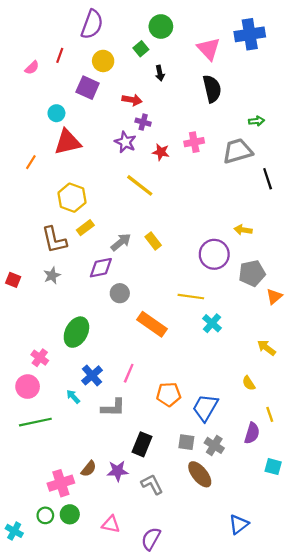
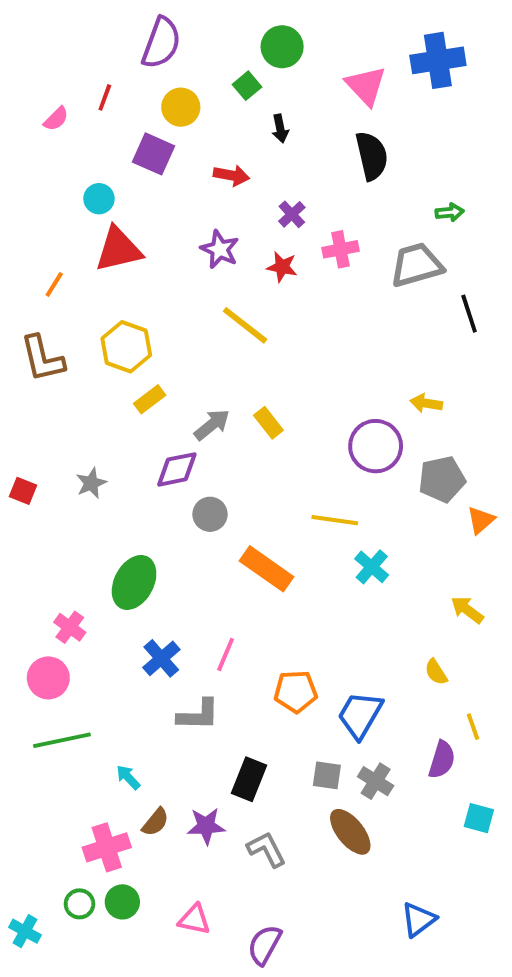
purple cross: (143, 122) -> (292, 214), moved, turned 32
brown L-shape: (54, 240) -> (42, 358), moved
cyan arrow: (73, 397) -> (128, 777), moved

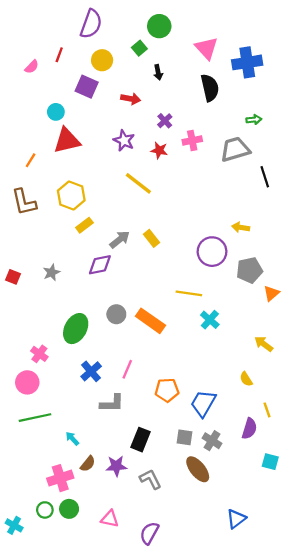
blue cross: (438, 60) -> (247, 62), moved
gray circle: (210, 514) -> (116, 314), moved

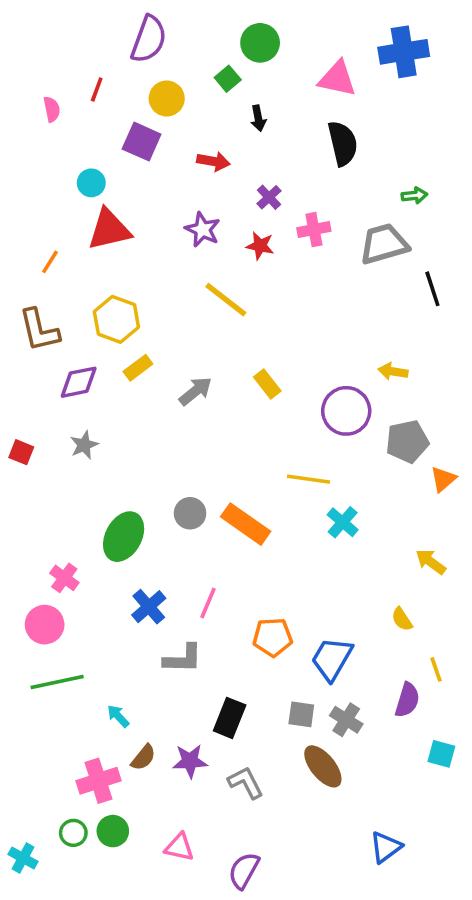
pink triangle: (207, 48) -> (337, 79), turned -35
blue cross: (247, 62) -> (404, 52), moved
pink semicircle: (32, 67) -> (52, 109), turned -56
yellow rectangle: (152, 238) -> (267, 384), moved
purple diamond: (100, 265) -> (79, 382), moved

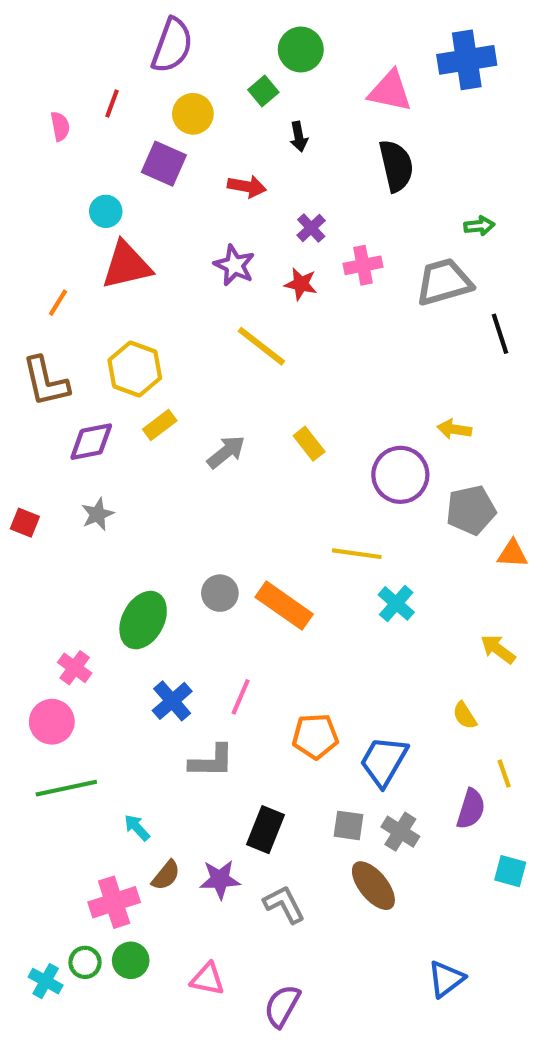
orange triangle: (443, 479) -> (512, 554), turned 44
cyan cross: (23, 858) -> (46, 981), moved

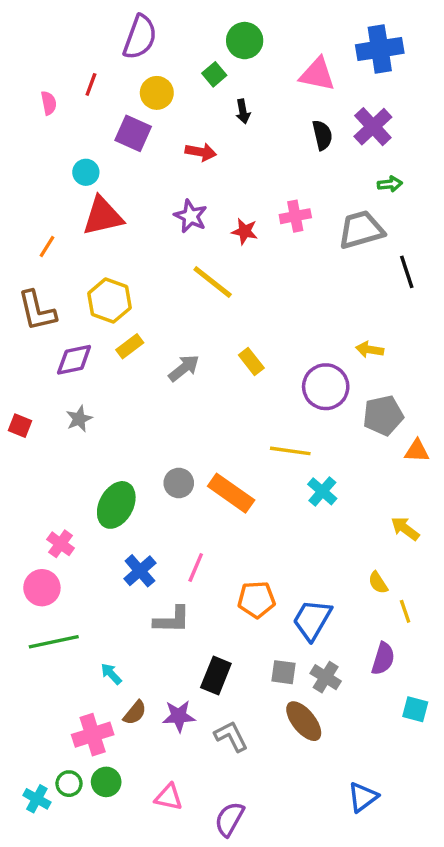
black semicircle: (396, 166) -> (322, 135), size x0.7
purple cross: (311, 228) -> (373, 127), moved, size x1.6
yellow line: (504, 774) -> (405, 611), moved

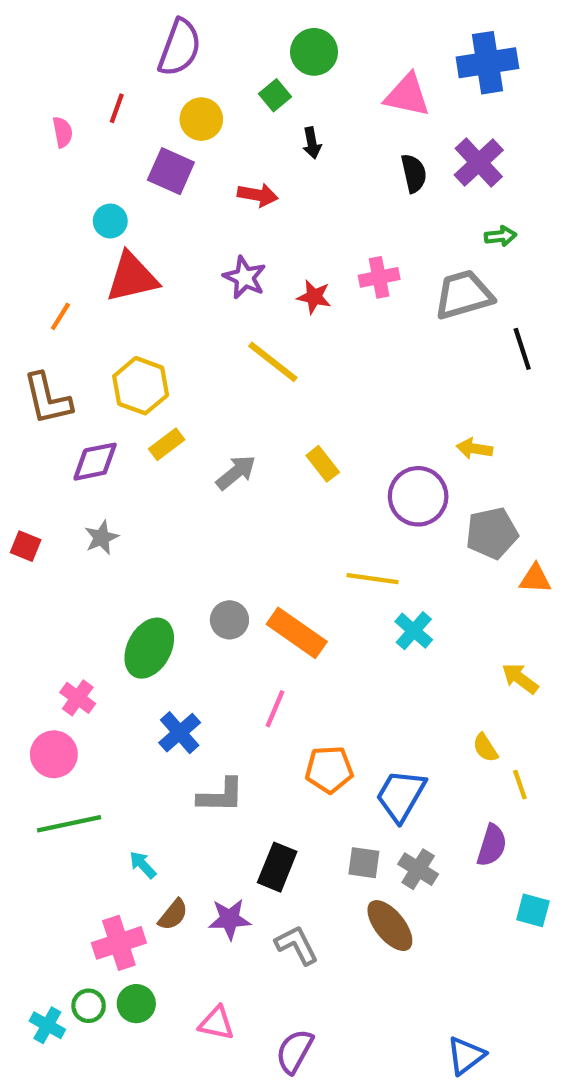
pink line: (196, 567) -> (275, 709), moved
blue triangle: (363, 797) -> (466, 1056), moved

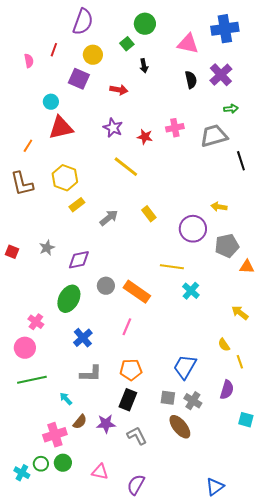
purple diamond: (95, 462) -> (79, 260), moved
orange pentagon: (329, 769) -> (131, 370), moved
gray L-shape: (221, 795) -> (91, 374), moved

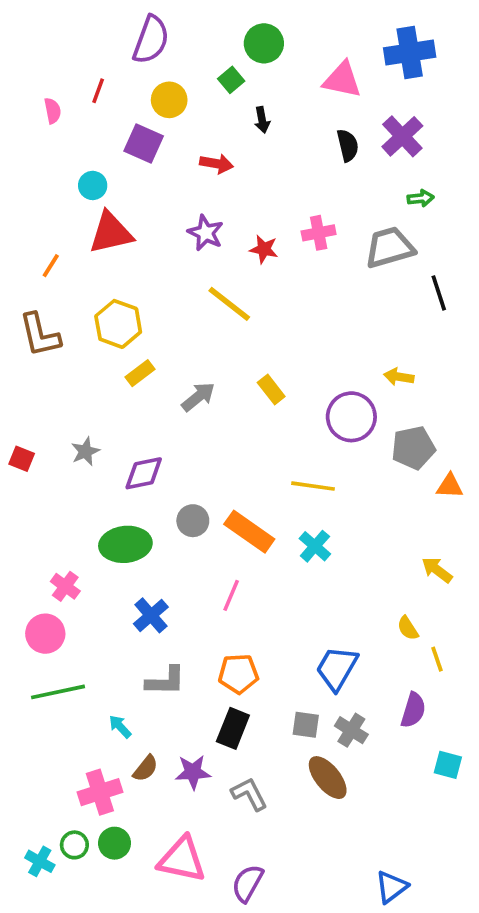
cyan cross: (191, 291) -> (315, 546), moved
green ellipse: (69, 299) -> (125, 544), turned 56
pink triangle: (100, 472) -> (182, 860), size x1.6

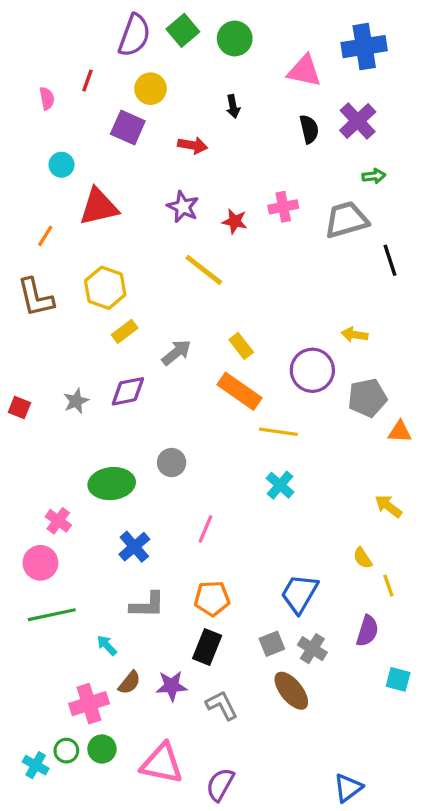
green square: (231, 80) -> (183, 30), moved, size x1.4
cyan circle: (93, 185) -> (62, 165), moved
purple diamond: (144, 473) -> (128, 391), moved
orange rectangle: (249, 532) -> (240, 391), moved
gray square: (306, 725) -> (272, 644), turned -30

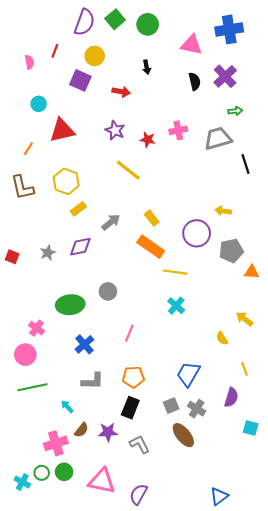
yellow semicircle: (363, 558) -> (222, 338), moved

